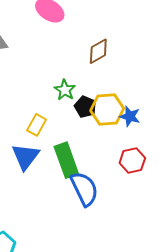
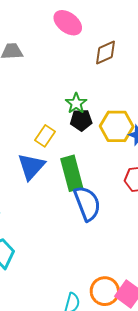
brown diamond: (98, 51) -> (105, 52), moved
black pentagon: (85, 107) -> (81, 120), moved, turned -30

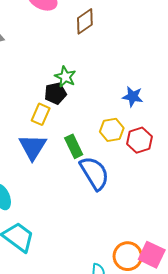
black pentagon: (81, 120) -> (55, 93), moved
yellow hexagon: (117, 126) -> (112, 130), moved, size x0.7
green rectangle: (72, 173) -> (74, 146), size x0.7

